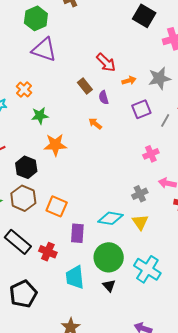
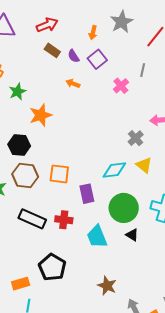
red arrow: (106, 63) -> (47, 25), moved, turned -50
orange arrow: (129, 81) -> (93, 33), turned 136
purple square: (141, 109) -> (97, 59), moved
gray line: (165, 120) -> (143, 70), moved
pink cross: (151, 154) -> (121, 86), moved

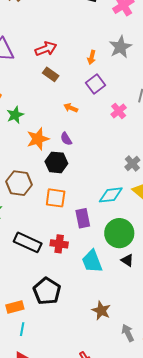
purple semicircle: (73, 56) -> (66, 139), moved
black hexagon: (19, 145) -> (56, 162), moved
brown hexagon: (25, 175) -> (19, 183), moved

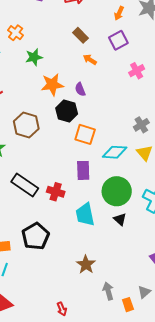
brown rectangle: (51, 74) -> (80, 35), moved
orange square: (56, 198) -> (85, 134), moved

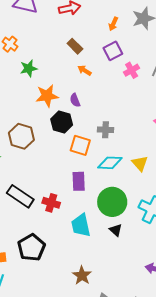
pink cross: (137, 71) -> (132, 70), moved
gray cross: (141, 125) -> (105, 130), moved, turned 35

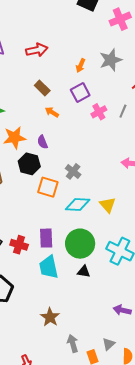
gray cross: (105, 130) -> (73, 171), turned 35
purple rectangle: (79, 181) -> (46, 238), moved
black triangle: (116, 230) -> (84, 272), turned -32

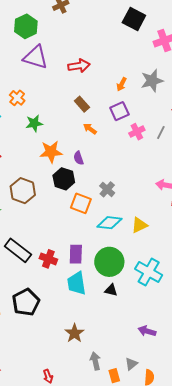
yellow triangle: (108, 205) -> (139, 225), turned 42

